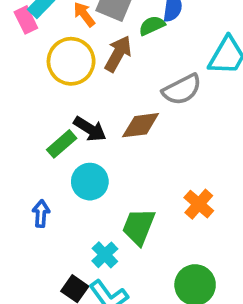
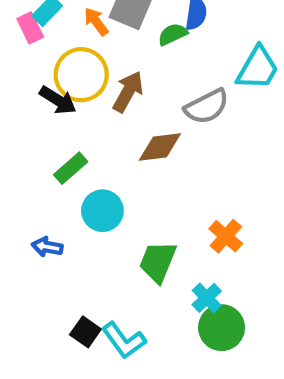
brown arrow: (118, 54) -> (128, 92), moved
black arrow: (90, 129) -> (58, 100), moved
blue arrow: (41, 214) -> (47, 247), turned -84
cyan cross: (105, 255) -> (207, 298), moved

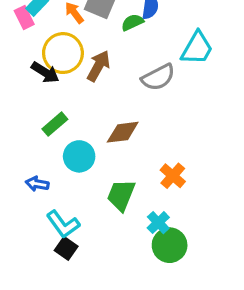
brown diamond: (160, 147) -> (123, 132), moved
cyan L-shape: (124, 340) -> (63, 224), moved

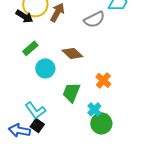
brown diamond: (123, 132) -> (72, 53), turned 50
blue arrow: (37, 184) -> (19, 130), moved, size x1.5

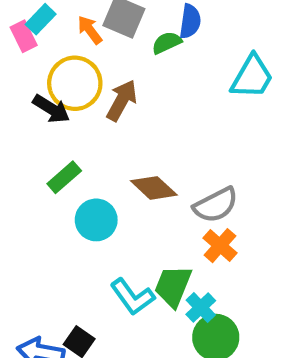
gray semicircle: (94, 19) -> (216, 205), moved
green trapezoid: (71, 92) -> (173, 286), moved
cyan L-shape: (35, 110) -> (132, 297), moved

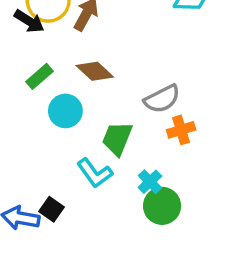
brown diamond: (154, 188) -> (95, 71), moved
orange cross: (220, 246) -> (181, 130), moved, turned 32
green trapezoid: (173, 286) -> (117, 139), moved

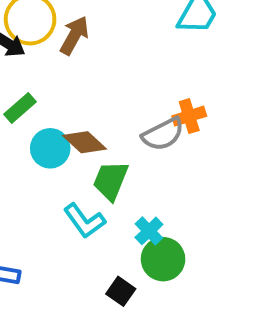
brown diamond: (95, 71) -> (84, 142), moved
orange cross: (181, 130) -> (189, 116), moved
black square: (52, 209) -> (121, 291), moved

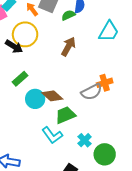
brown arrow: (74, 35) -> (68, 46), moved
green trapezoid: (111, 181) -> (65, 115), turned 45
green circle: (163, 259) -> (105, 154), moved

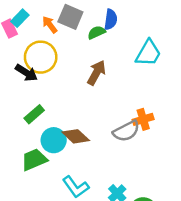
green trapezoid: (65, 115) -> (34, 160), moved

